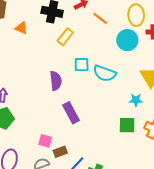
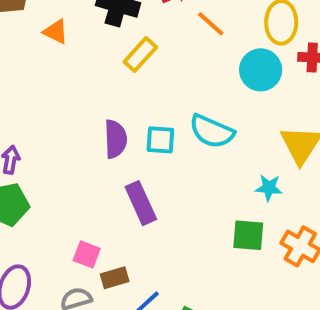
cyan square: (82, 65) -> (160, 140), moved

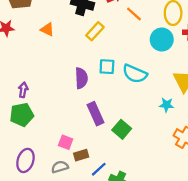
orange triangle: (56, 32) -> (47, 29), moved
cyan square: (160, 140) -> (107, 67), moved
green square: (248, 235) -> (122, 129), moved, turned 36

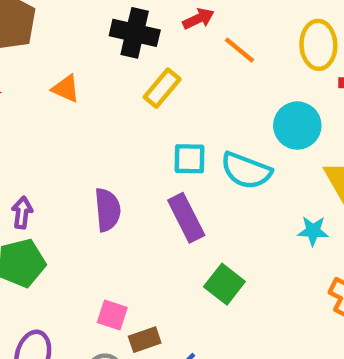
cyan circle: (162, 40) -> (297, 126), moved
purple semicircle: (81, 78) -> (108, 210), moved
purple rectangle: (96, 114) -> (186, 218), moved

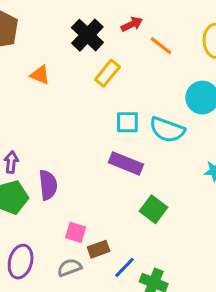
black cross: (135, 33) -> (87, 35), turned 32
purple semicircle: (108, 210) -> (48, 185), moved
purple rectangle: (186, 218) -> (126, 163), turned -40

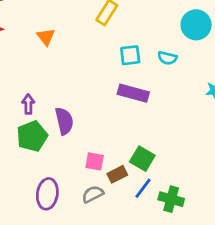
orange triangle: (40, 75) -> (46, 37), moved, turned 36
cyan semicircle: (167, 130) -> (167, 58), size x0.6
green square: (154, 209) -> (142, 159), moved

